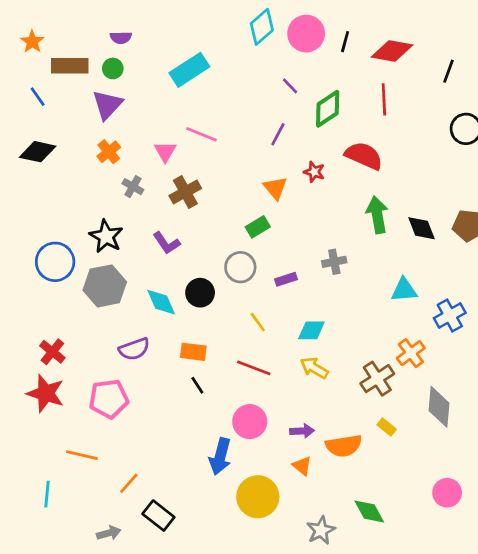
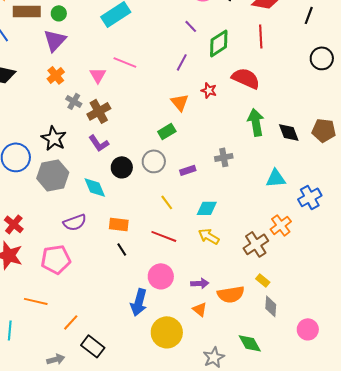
brown cross: (185, 192) -> (99, 111), moved
black circle: (200, 293) -> (122, 167), moved
gray diamond: (439, 407) -> (271, 306), moved, size x0.7

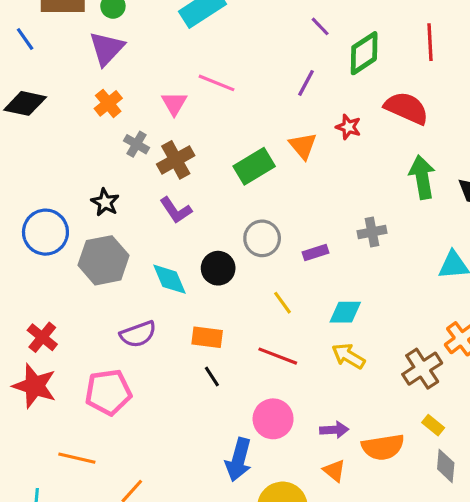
green rectangle: (167, 131) -> (254, 166), moved, size x1.4
black star: (54, 138) -> (105, 202), size x0.7
black circle: (122, 167) -> (218, 268), moved

